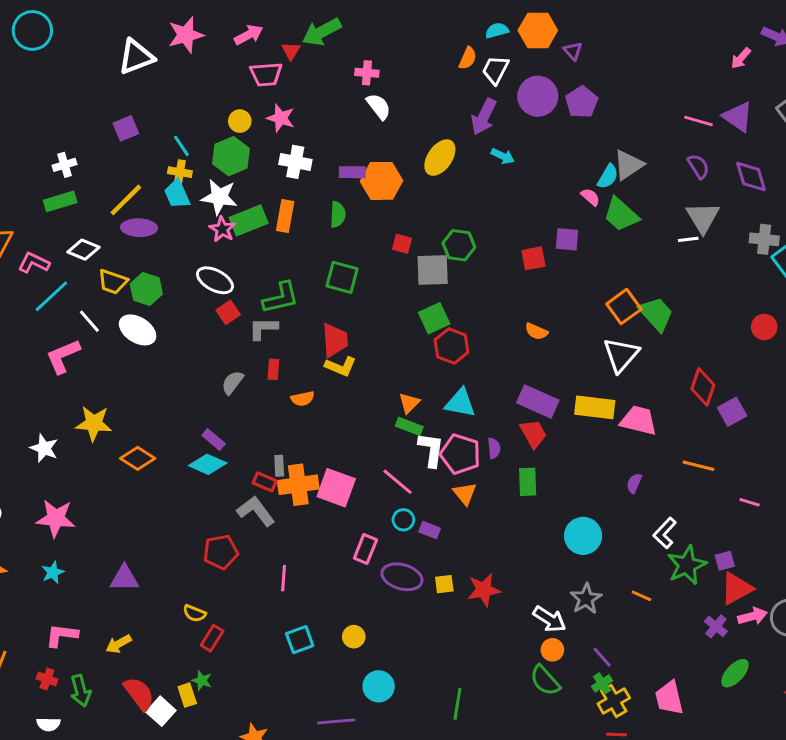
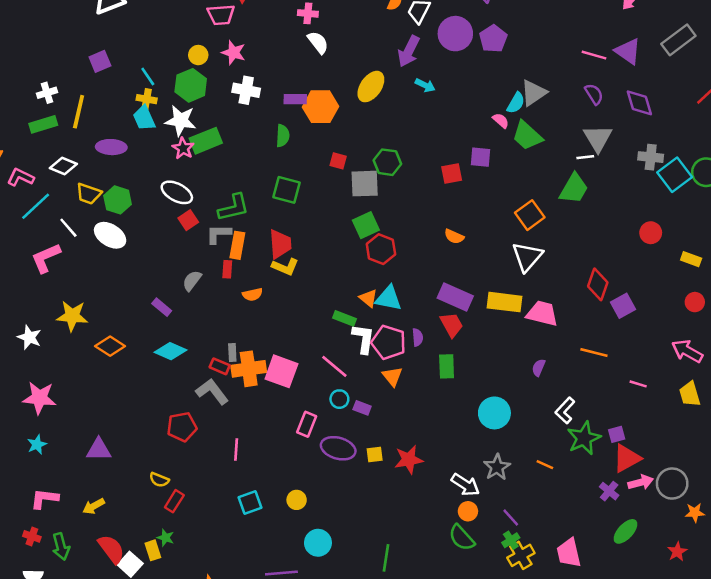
yellow line: (126, 200) -> (79, 112), moved, turned -32
orange rectangle: (285, 216) -> (237, 245), moved
green trapezoid: (656, 314) -> (574, 189), moved, turned 72
orange triangle: (409, 403) -> (368, 298), moved, turned -36
purple rectangle: (214, 439) -> (162, 307), moved

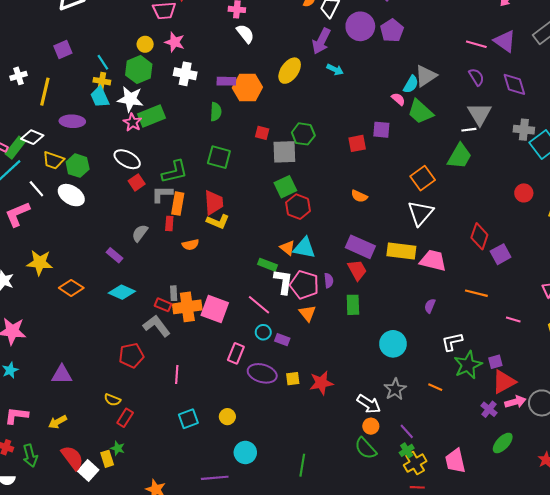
green rectangle: (43, 124) -> (15, 148), moved, turned -35
white L-shape: (565, 410) -> (452, 342), turned 35

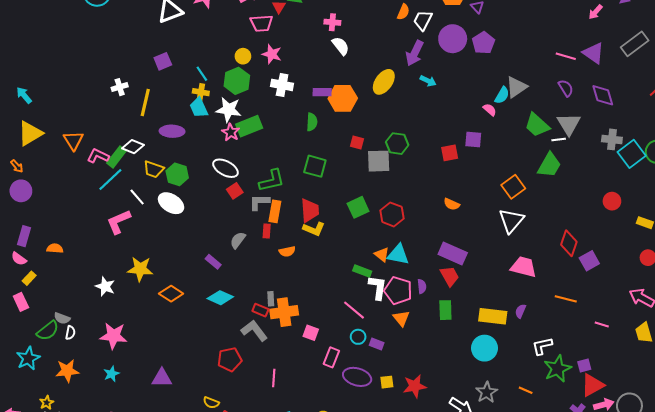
green trapezoid: (420, 112) -> (537, 125), moved
green square: (285, 187) -> (358, 207), moved
yellow rectangle: (401, 251) -> (493, 316), moved
pink square: (215, 309) -> (311, 333), moved, size x0.6

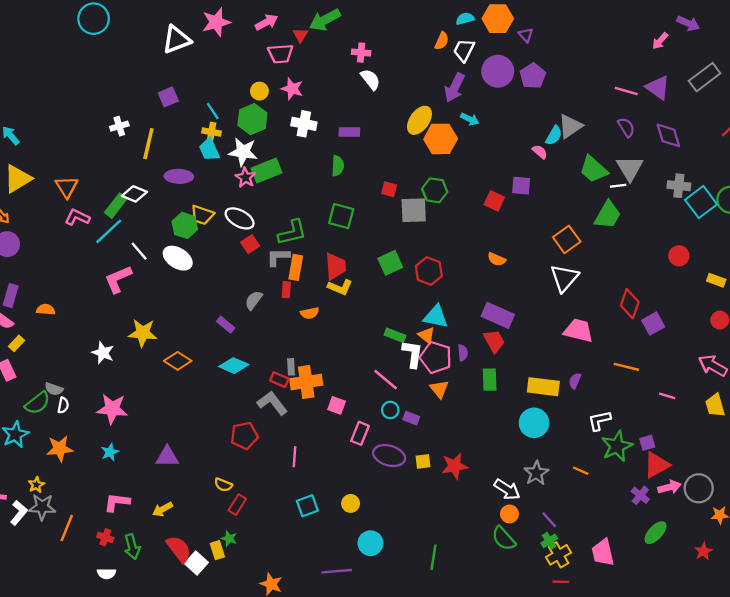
orange hexagon: (343, 98) -> (441, 139), moved
red square: (450, 153) -> (494, 201), turned 36
pink L-shape: (98, 156) -> (77, 217), moved
yellow trapezoid: (154, 169) -> (202, 215), moved
orange triangle: (382, 255) -> (427, 335), moved

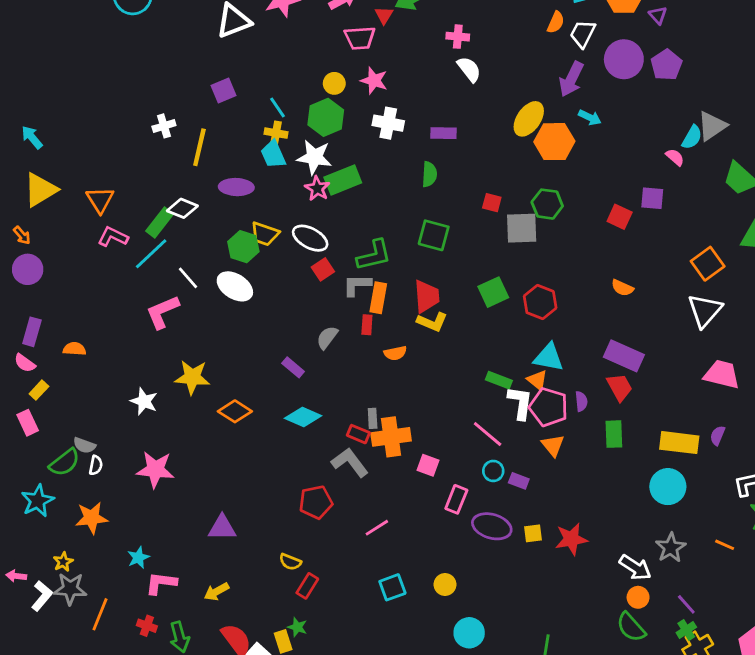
cyan star: (110, 452) -> (138, 558), moved
pink line: (294, 457) -> (377, 528), turned 54

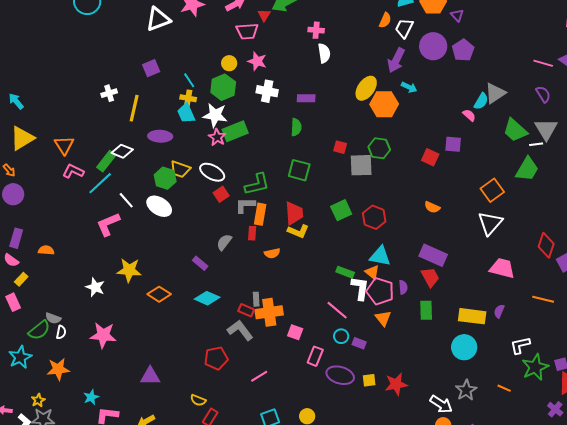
white semicircle: (469, 69) -> (324, 53), turned 30

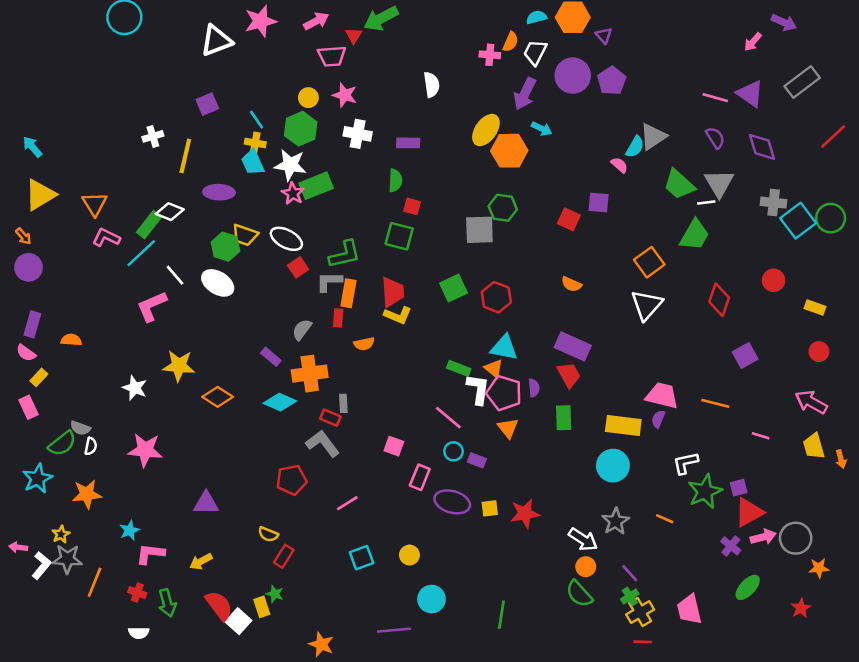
pink cross: (316, 30) -> (490, 55), moved
red square: (340, 147) -> (412, 206), moved
red diamond: (546, 245) -> (719, 300), moved
pink trapezoid: (502, 268) -> (662, 396), moved
orange cross: (269, 312) -> (310, 374), moved

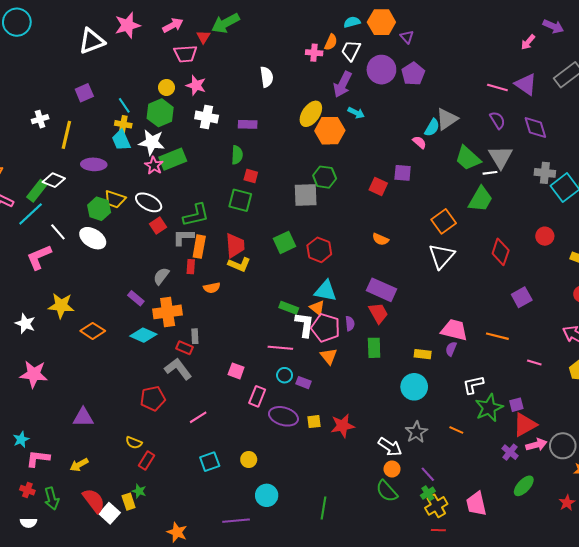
pink line: (448, 418) -> (280, 348), turned -35
yellow rectangle: (623, 425) -> (423, 354), size x0.6

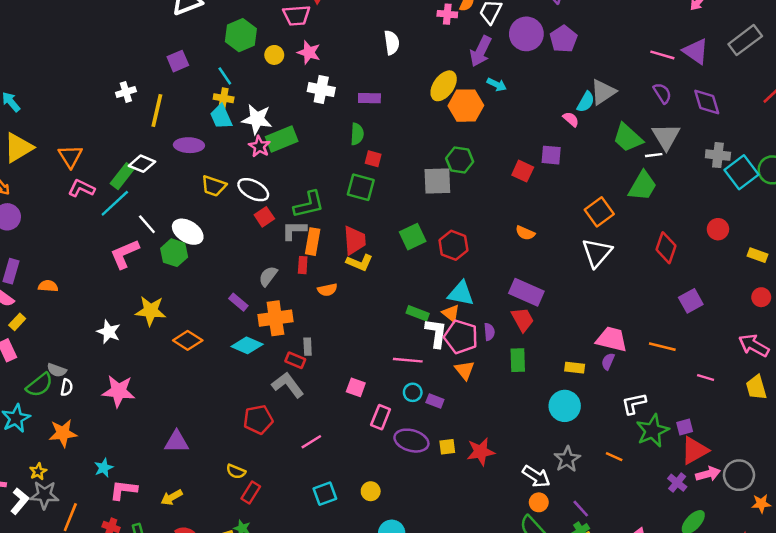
green hexagon: (160, 113) -> (241, 35), moved
green hexagon: (99, 209) -> (174, 253), moved

